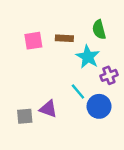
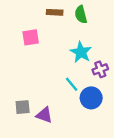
green semicircle: (99, 30) -> (81, 15), moved
brown rectangle: (64, 38) -> (55, 12), moved
purple triangle: (48, 109) -> (44, 115), moved

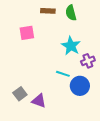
cyan line: (72, 84) -> (63, 74), turned -32
gray square: (23, 107) -> (20, 94), turned -32

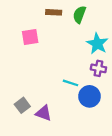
green semicircle: (71, 13) -> (79, 15), turned 35
cyan star: (71, 46) -> (97, 44), moved
purple cross: (88, 61) -> (98, 68), turned 32

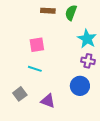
pink square: (30, 37) -> (37, 45), moved
cyan line: (70, 83) -> (35, 69), moved
purple triangle: (44, 113) -> (48, 101), moved

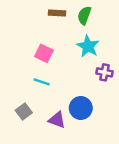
cyan star: (87, 39) -> (88, 46), moved
pink square: (37, 45) -> (44, 53), turned 35
blue circle: (80, 86) -> (81, 108), moved

